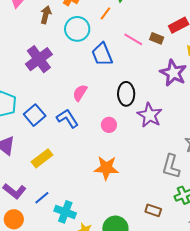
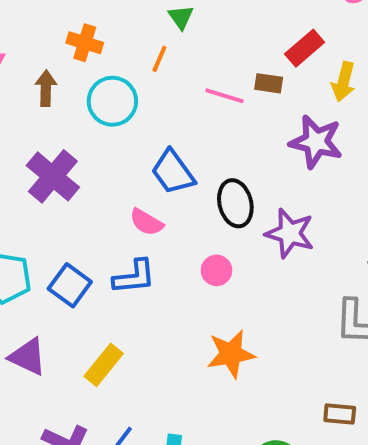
blue trapezoid: (102, 54) -> (173, 172), moved
pink semicircle: (80, 93) -> (146, 222), turned -78
blue L-shape: (67, 118) -> (134, 277), turned 130

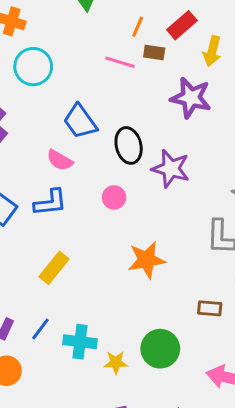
orange line: (159, 59) -> (138, 27), moved
orange star: (231, 354) -> (146, 260), moved
yellow rectangle: (104, 365) -> (54, 268), moved

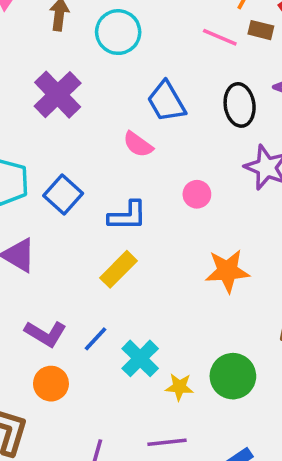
black ellipse: (129, 145) -> (240, 105), moved
blue L-shape: (50, 202) -> (127, 216), moved
cyan cross: (80, 342) -> (140, 358), turned 32

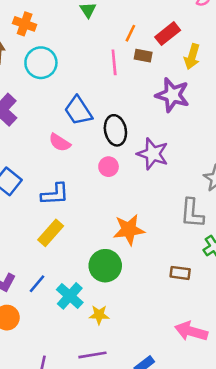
pink line: (220, 37) -> (114, 62), turned 65
black ellipse: (240, 105) -> (115, 130), moved
pink circle: (197, 194) -> (109, 167), moved
green circle: (233, 376) -> (105, 266), moved

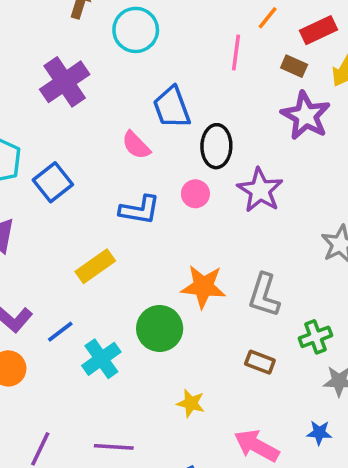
brown rectangle: (143, 56) -> (294, 66), moved
blue L-shape: (55, 194) -> (140, 210), moved
gray L-shape: (192, 213) -> (264, 295), moved
yellow star: (99, 315) -> (191, 403), moved

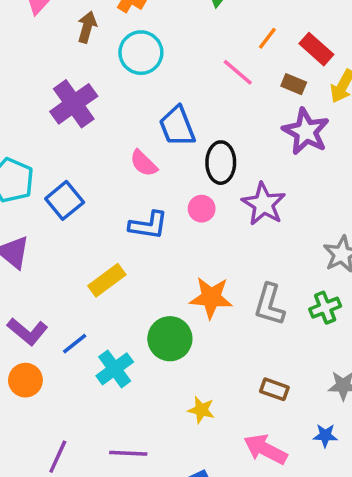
red rectangle: (319, 30) -> (316, 49), turned 68
pink line: (236, 53) -> (238, 72), turned -56
green cross: (315, 337) -> (325, 308), moved
brown rectangle: (260, 362) -> (274, 389), moved

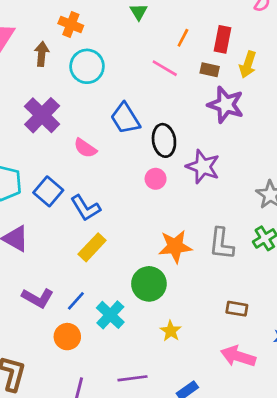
red rectangle: (316, 49) -> (222, 39), turned 70
pink semicircle: (144, 163) -> (85, 148), moved
blue L-shape: (148, 225) -> (86, 208), moved, turned 60
orange circle: (25, 380) -> (67, 337), moved
yellow star: (201, 410) -> (171, 331), moved, turned 30

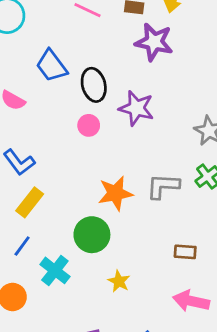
gray L-shape: (221, 244) -> (163, 186), turned 92
blue line: (76, 301) -> (22, 246), moved

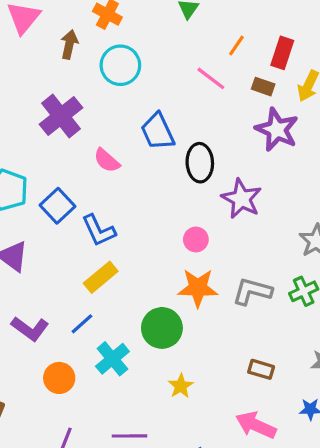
pink circle: (89, 125) -> (196, 239), moved

